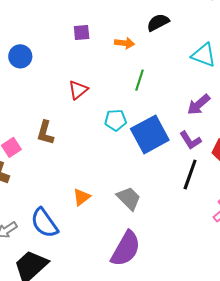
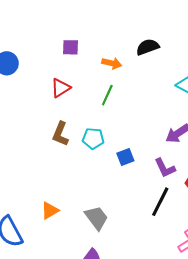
green line: (139, 80) -> (107, 95), moved
red triangle: (78, 90) -> (61, 88), moved
brown L-shape: (45, 133) -> (60, 134), moved
blue square: (150, 134) -> (125, 157), size x0.5

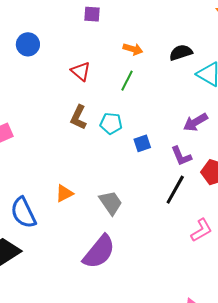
purple square: (70, 47) -> (92, 14), moved
black semicircle: (148, 47) -> (181, 53), moved
red triangle: (61, 88) -> (81, 71), turned -50

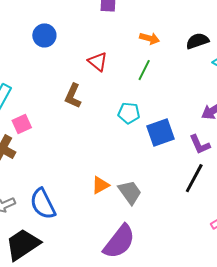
brown L-shape: (78, 117) -> (73, 96), moved
blue square: (142, 143) -> (161, 132), size x1.6
orange triangle: (64, 193) -> (100, 185), moved

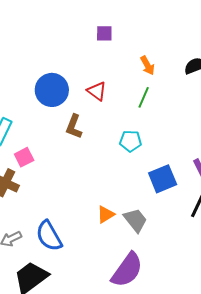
blue circle: (44, 35) -> (52, 90), moved, size x1.4
orange arrow: (150, 38) -> (148, 65), turned 48
blue square: (161, 132) -> (163, 179), moved

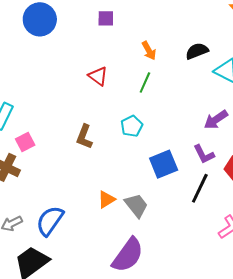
blue circle: (52, 90) -> (40, 19), moved
brown L-shape: (74, 127) -> (84, 137), moved
cyan pentagon: (131, 141) -> (132, 126), turned -30
blue semicircle: (49, 236) -> (50, 221), turned 64

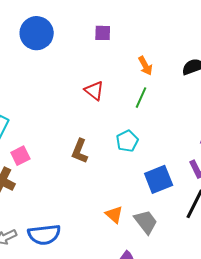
orange triangle: (106, 199) -> (114, 215), moved, turned -48
gray trapezoid: (136, 205) -> (146, 222), moved
blue semicircle: (50, 221) -> (44, 235), turned -132

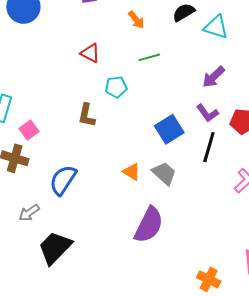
green line: (141, 98) -> (149, 57), moved, turned 60
cyan pentagon: (127, 141) -> (116, 87), moved, turned 30
blue semicircle: (44, 235) -> (63, 180), moved, turned 140

